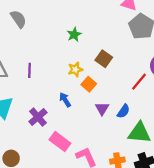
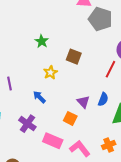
orange square: (89, 84) -> (70, 118), moved
blue arrow: (65, 100) -> (39, 97), moved

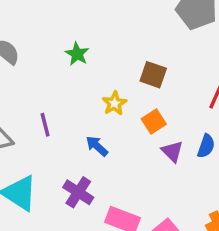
green star: (42, 41) -> (77, 54), moved
orange square: (70, 118) -> (154, 121), moved, turned 32

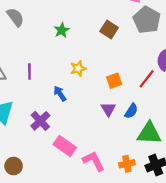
brown square: (153, 75) -> (109, 29), moved
orange square: (154, 121) -> (114, 81), moved

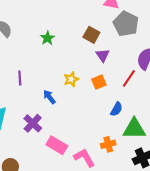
yellow star: (78, 69) -> (71, 79), moved
purple triangle: (108, 109) -> (103, 55), moved
orange cross: (127, 164) -> (108, 144), moved

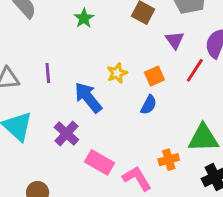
purple triangle: (103, 55) -> (175, 40), moved
blue arrow: (49, 97) -> (88, 98), size x1.6
blue semicircle: (116, 109) -> (149, 105), moved

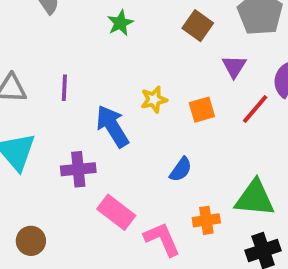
blue semicircle: (149, 105) -> (181, 169), moved
purple cross: (66, 134) -> (78, 169), turned 35

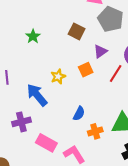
purple triangle: (234, 66) -> (100, 51), turned 32
orange square: (202, 110) -> (86, 70), moved
orange cross: (206, 220) -> (95, 131), moved

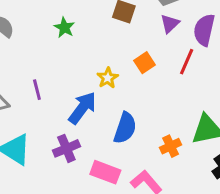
purple triangle: (100, 51) -> (170, 24), moved
blue arrow: (37, 95) -> (82, 108), turned 85
blue semicircle: (79, 114) -> (125, 128), moved, size x1.5

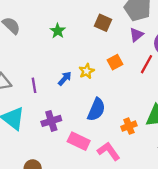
purple line: (37, 90) -> (34, 85), moved
blue arrow: (82, 108) -> (65, 78), moved, size x0.6

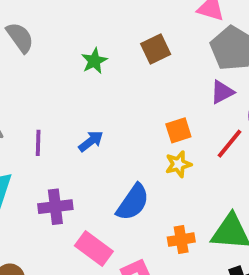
brown square: (103, 23) -> (156, 49), moved, turned 30
yellow star: (87, 71) -> (178, 164), moved

